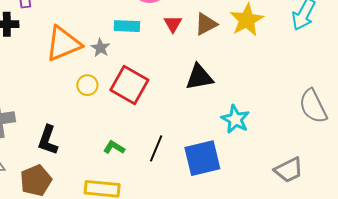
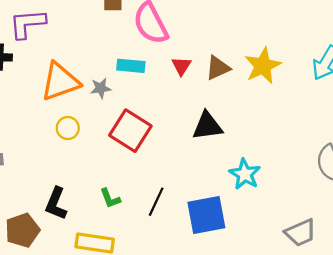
gray star: (100, 48) -> (101, 88), turned 30
yellow circle: (87, 85) -> (68, 128), moved
black L-shape: (48, 140) -> (56, 204), moved
green L-shape: (114, 147) -> (110, 198), turned -145

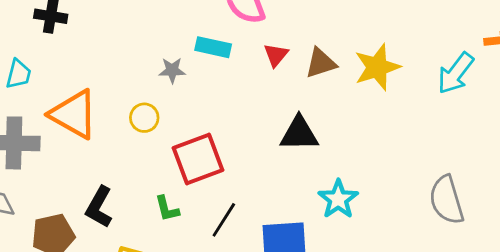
orange triangle: (60, 82) -> (74, 114), moved, turned 42
yellow circle: (68, 128) -> (144, 118), moved
red square: (130, 131) -> (198, 159), moved, turned 30

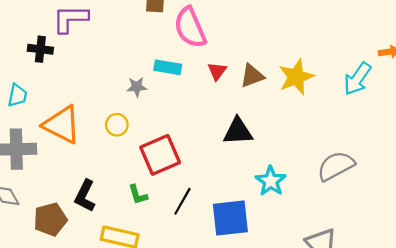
gray semicircle: (447, 200) -> (336, 166), moved, turned 81

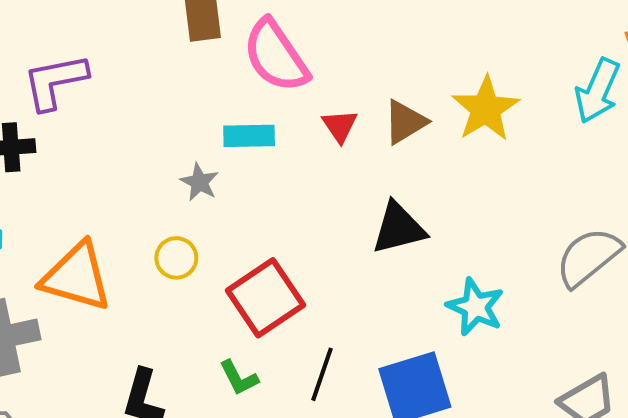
gray star: (137, 87) -> (199, 182), turned -30

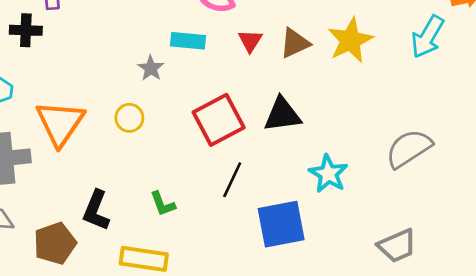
orange triangle: (76, 277) -> (60, 123), turned 42
red square: (265, 298) -> (219, 120), moved
black line: (322, 374) -> (232, 180), moved

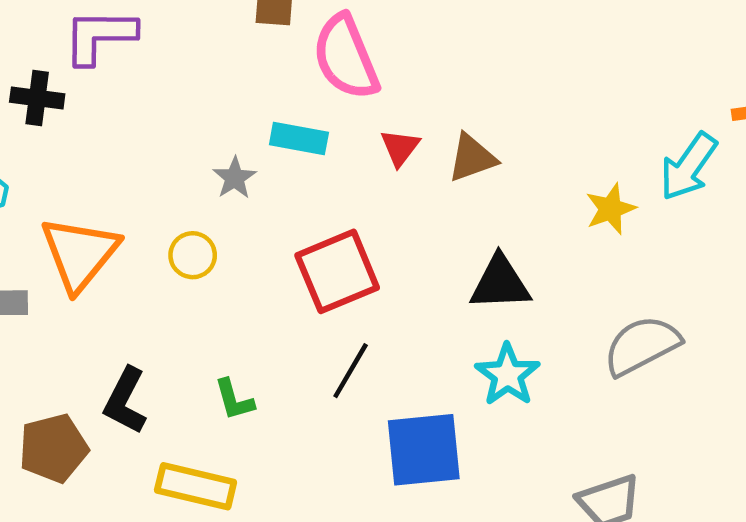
yellow star: (350, 40) -> (611, 209), moved, size x0.7
black triangle: (282, 115) -> (500, 283), moved

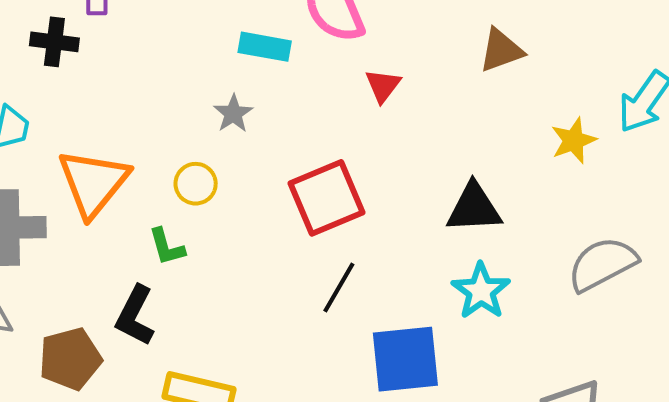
cyan rectangle: (299, 138) -> (265, 47), moved
brown triangle: (472, 158) -> (501, 50), moved
green L-shape: (234, 400) -> (167, 247), moved

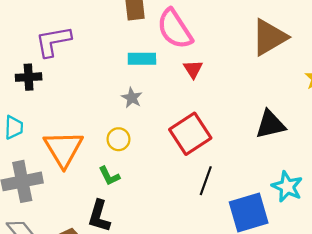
brown triangle: (501, 50) -> (269, 37), size x1.5
red triangle: (383, 86) -> (193, 69), moved
cyan star: (481, 291) -> (287, 187), moved

